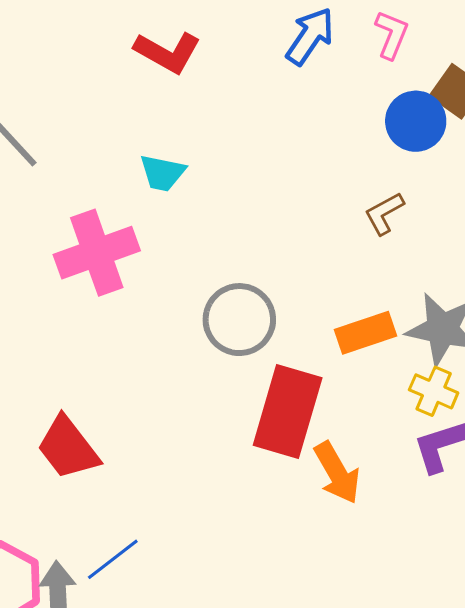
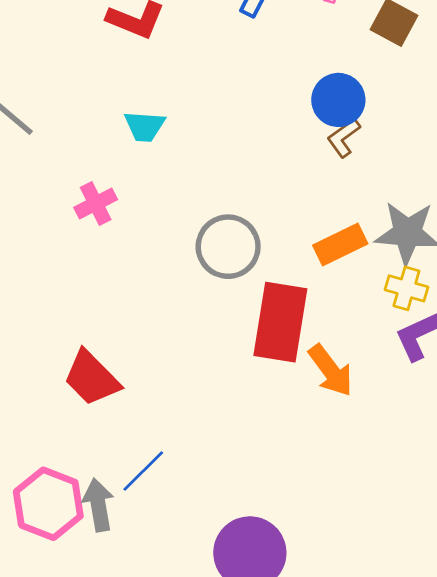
blue circle: (416, 121) -> (338, 100), moved
pink cross: (97, 253) -> (96, 204), size x0.6

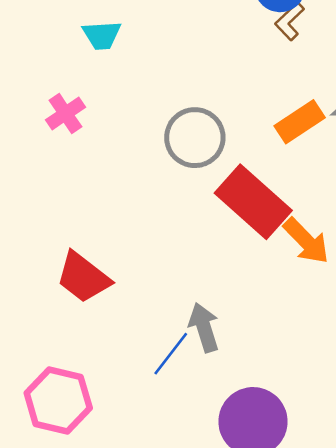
red rectangle: (280, 322) -> (253, 202), turned -50
blue line: (143, 471) -> (171, 354), moved
gray arrow: (98, 505) -> (204, 327), moved

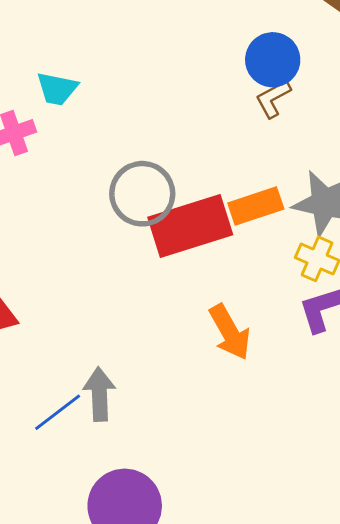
cyan trapezoid: (102, 35) -> (57, 89), moved
red rectangle: (253, 202) -> (190, 226), moved, turned -74

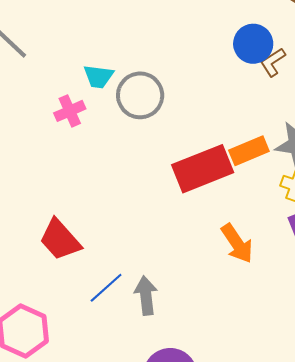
brown L-shape: (273, 98) -> (273, 62), moved
gray circle: (142, 194) -> (140, 95), moved
blue line: (58, 412) -> (106, 288), moved

